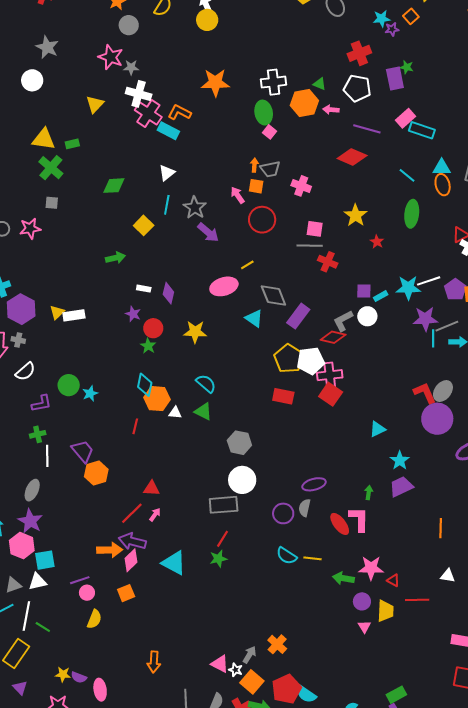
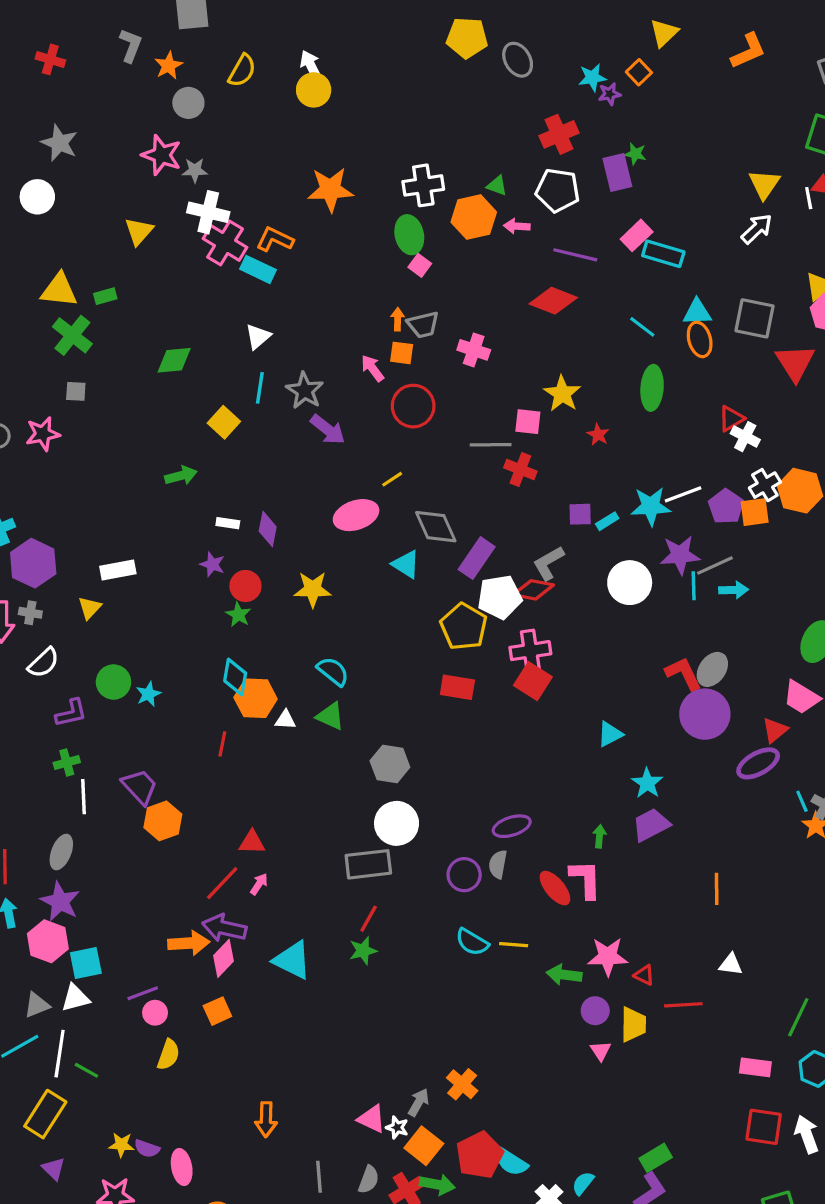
pink square: (315, 229) -> (528, 422), moved
yellow triangle: (57, 312) -> (90, 608), moved
white circle: (367, 316) -> (630, 583), moved, size x1.4
white pentagon: (311, 361) -> (500, 597), moved

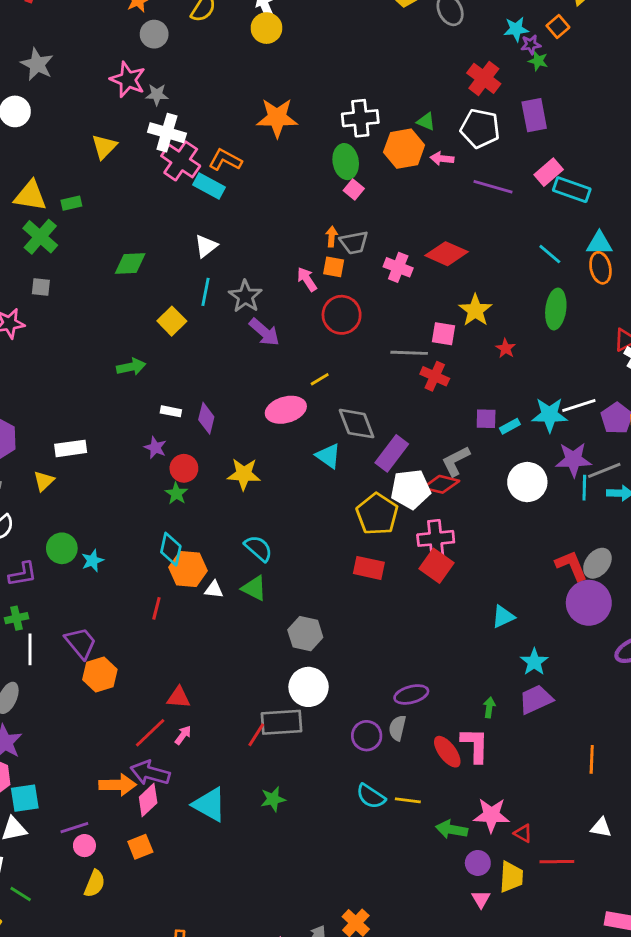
red cross: (559, 134) -> (484, 78), turned -32
green star: (635, 154) -> (538, 61), moved
red diamond: (553, 301) -> (447, 254), moved
red line: (369, 919) -> (256, 735), moved

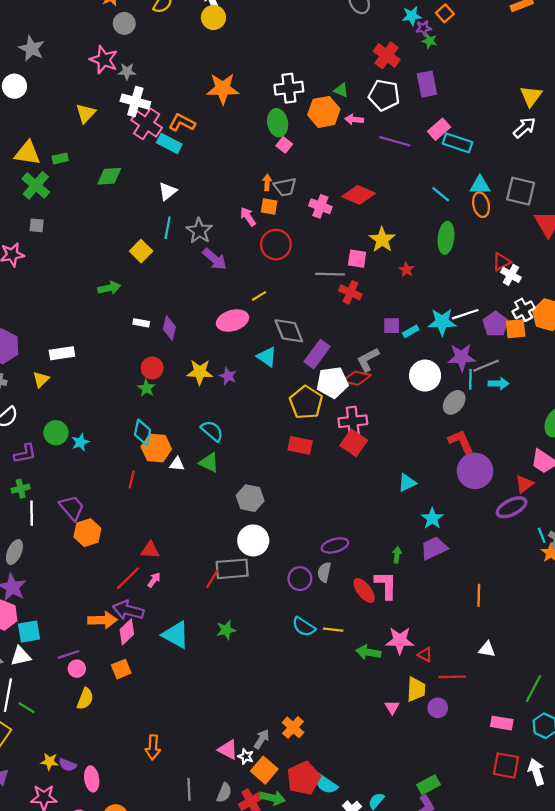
green diamond: (130, 263) -> (109, 176), moved
purple star: (155, 448) -> (228, 376), moved
gray ellipse: (597, 563) -> (454, 402), moved
purple circle: (478, 863) -> (438, 708), moved

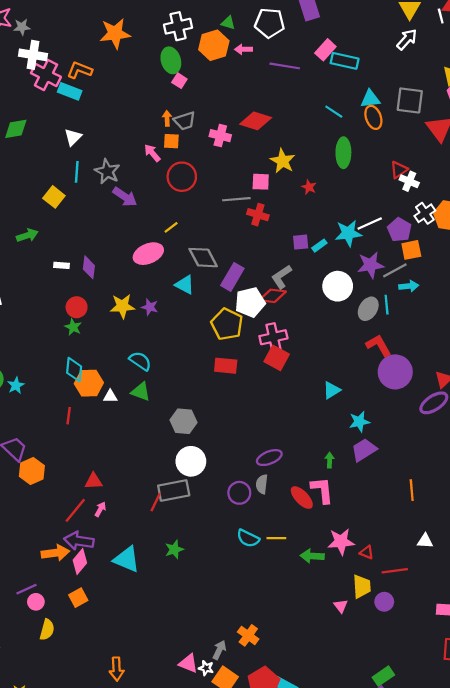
orange square: (516, 329) -> (411, 250), moved
cyan line: (470, 379) -> (387, 305), moved
cyan star: (432, 518) -> (359, 422), turned 30

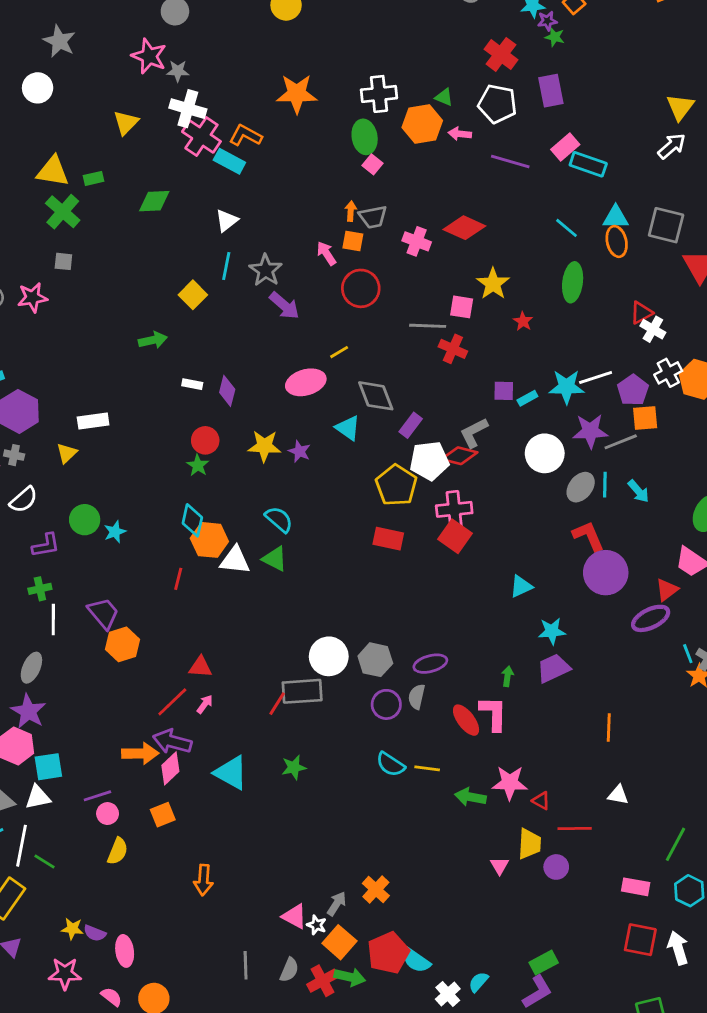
purple rectangle: (232, 277) -> (411, 425), size x0.7
cyan arrow: (409, 286) -> (638, 491), moved, turned 48
white triangle: (110, 396) -> (235, 560), size x1.6
gray hexagon: (184, 421) -> (375, 660), moved
orange arrow: (117, 669) -> (203, 880), moved

